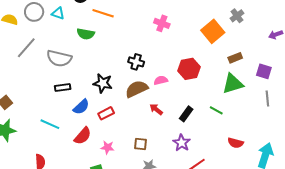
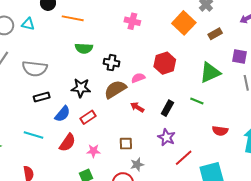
green semicircle: (86, 34) -> (84, 48), moved
brown rectangle: (235, 58) -> (215, 34), moved

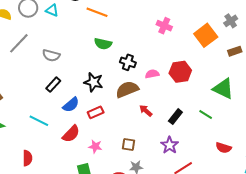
pink cross: (132, 21) -> (164, 26), moved
gray semicircle: (35, 69) -> (51, 55), size x0.7
green triangle: (210, 73) -> (223, 89), turned 40
pink semicircle: (138, 78) -> (152, 74), moved
black rectangle: (42, 97) -> (53, 85), turned -42

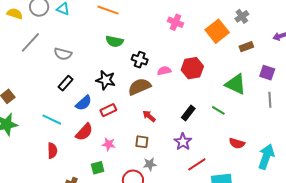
red arrow: (146, 111) -> (149, 116), moved
red semicircle: (27, 158) -> (52, 151), moved

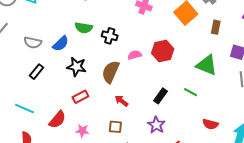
brown rectangle: (246, 47) -> (216, 27), turned -56
black cross: (140, 60) -> (110, 36), moved
brown semicircle: (139, 87) -> (111, 72), turned -40
blue semicircle: (84, 103) -> (61, 44), moved

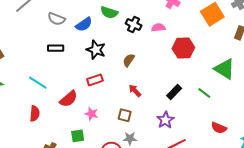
pink semicircle: (135, 55) -> (158, 28), moved
black rectangle: (37, 72) -> (56, 48), turned 42
brown semicircle: (111, 72) -> (129, 60), size x0.6

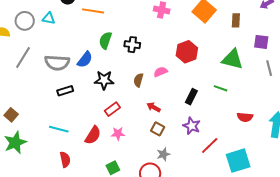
green semicircle: (109, 12) -> (105, 40), turned 108
gray semicircle: (56, 19) -> (57, 63), size x1.4
pink semicircle: (158, 28) -> (160, 72), moved
pink star: (91, 114) -> (118, 134), moved
brown square: (125, 115) -> (158, 129), moved, turned 32

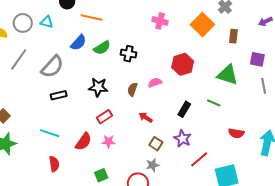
green semicircle: (105, 40) -> (102, 48), turned -144
blue semicircle: (85, 60) -> (78, 43), moved
gray semicircle: (57, 63) -> (52, 67), turned -55
brown square: (158, 129) -> (156, 144), moved

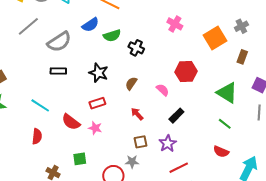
pink semicircle: (155, 83) -> (163, 90), moved, turned 48
green line: (214, 103) -> (225, 124), moved
red semicircle: (83, 142) -> (71, 122), turned 78
brown square: (156, 144) -> (141, 142), turned 32

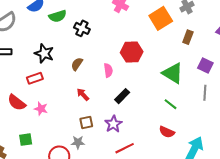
pink semicircle: (163, 90) -> (108, 70), turned 40
red rectangle: (97, 103) -> (35, 78), moved

